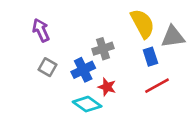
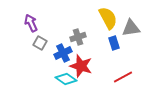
gray square: (48, 67) -> (40, 43), moved
red line: (157, 86) -> (123, 77), moved
red star: (107, 87) -> (81, 66), size x1.6

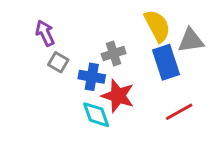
blue rectangle: (114, 43) -> (166, 62), size x1.6
blue cross: (63, 53) -> (92, 77), turned 36
cyan diamond: (66, 79) -> (96, 115), turned 35

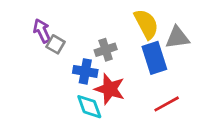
gray square: (58, 62) -> (55, 44), moved

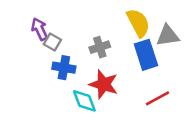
blue cross: (85, 71) -> (64, 68), moved

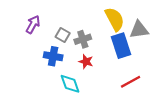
purple arrow: (40, 29) -> (33, 24), turned 54
gray square: (52, 42) -> (63, 35), moved
red star: (104, 84) -> (86, 62), moved, size x0.6

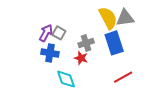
purple arrow: (33, 24) -> (46, 33), moved
gray triangle: (139, 30) -> (125, 18), moved
gray cross: (83, 39) -> (86, 43), moved

